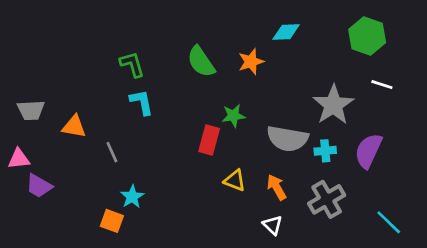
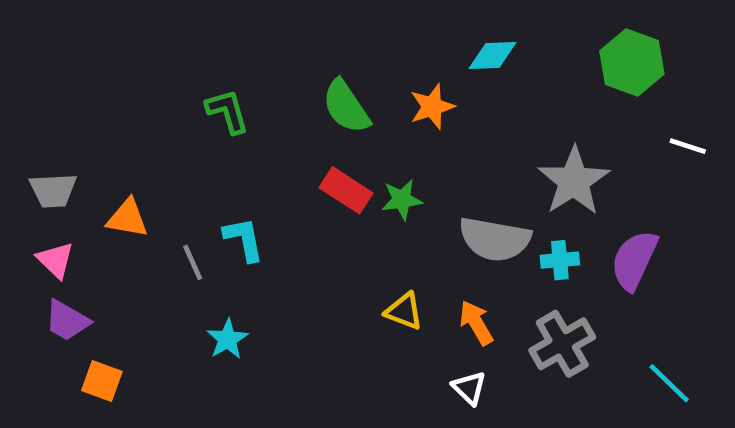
white line: (382, 85) -> (688, 146), moved
cyan L-shape: (142, 102) -> (244, 239), moved
red rectangle: (209, 140) -> (346, 190), moved, turned -72
pink triangle: (19, 159) -> (55, 260), moved, turned 50
orange square: (112, 221) -> (102, 381), moved

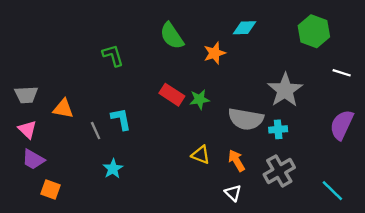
green semicircle: (346, 107) -> (172, 36), moved
purple semicircle: (634, 260) -> (342, 125), moved

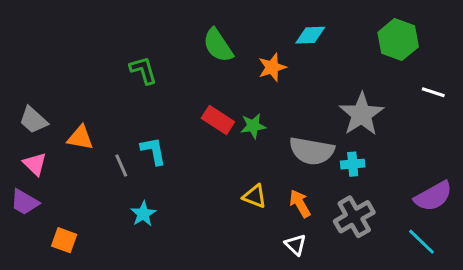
gray trapezoid: (26, 95) -> (33, 120), turned 45
purple semicircle: (342, 125) -> (433, 196), moved, turned -144
purple trapezoid: (33, 159) -> (25, 202), moved

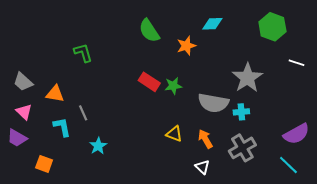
green L-shape: (143, 70) -> (83, 53), moved
cyan L-shape: (153, 151) -> (62, 127), moved

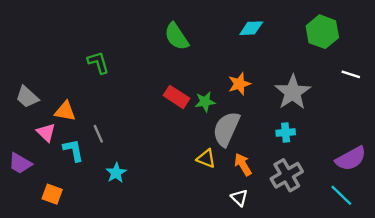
orange star: (186, 46) -> (239, 84), moved
gray semicircle: (213, 103) -> (226, 129), moved, turned 104
pink triangle: (24, 112) -> (46, 132), moved

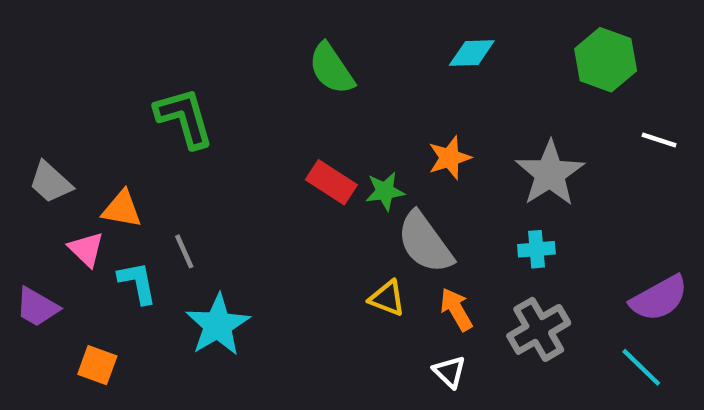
green L-shape: (98, 63) -> (184, 118), size x1.4
gray semicircle: (226, 129) -> (425, 242), turned -60
cyan star: (116, 173) -> (218, 325), size x1.6

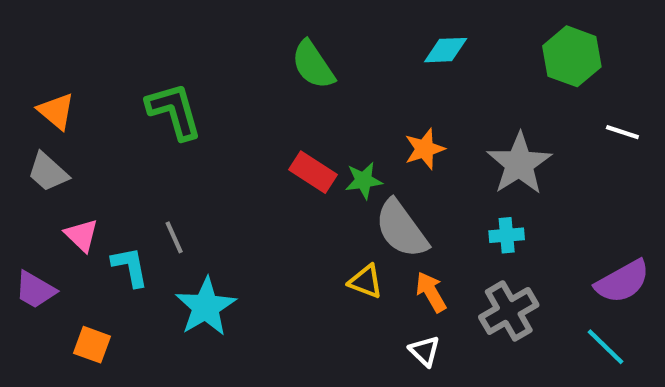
orange triangle: (122, 209) -> (56, 111), moved, turned 30

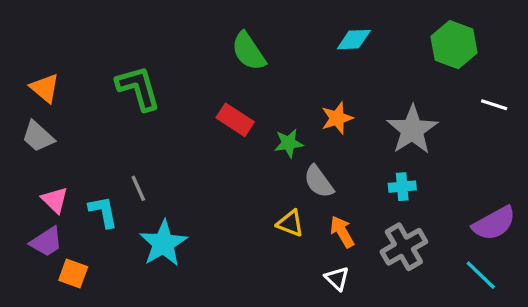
red rectangle: (313, 172) -> (235, 120), moved
gray semicircle: (401, 229) -> (319, 182), size x0.7
pink triangle: (82, 235) -> (55, 200), moved
purple trapezoid: (35, 290) -> (46, 242), moved, turned -63

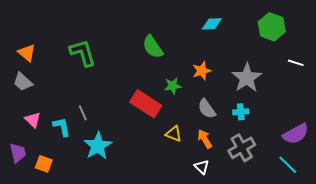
green semicircle: (249, 51) -> (153, 47), moved
red rectangle: (235, 120) -> (146, 104), moved, size x1.4
gray semicircle: (319, 182) -> (207, 109), moved
purple trapezoid: (46, 242) -> (18, 153), moved, turned -70

